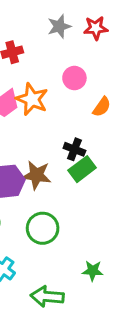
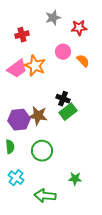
red star: (96, 28) -> (79, 28), moved
orange semicircle: (102, 107) -> (83, 61), moved, turned -80

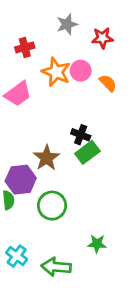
orange star: (35, 66) -> (56, 72), moved
brown star: (38, 116) -> (47, 158), turned 30
purple hexagon: (19, 120) -> (21, 180), moved
cyan cross: (16, 178) -> (17, 256), moved

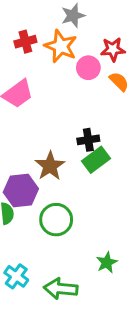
red star: (102, 38) -> (113, 49), moved
orange star: (56, 72) -> (61, 46), moved
black cross: (81, 135) -> (88, 140), turned -30
green star: (97, 244) -> (107, 263), turned -30

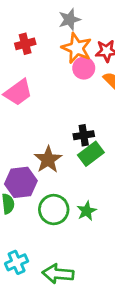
orange star: (61, 46) -> (77, 48), moved
green star: (107, 263) -> (87, 211), moved
cyan cross: (16, 276) -> (17, 262), turned 30

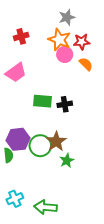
gray star: (69, 20) -> (67, 17), moved
green rectangle: (91, 154) -> (42, 101), moved, turned 42
brown star: (48, 160) -> (56, 141), moved
green circle: (54, 210) -> (40, 146), moved

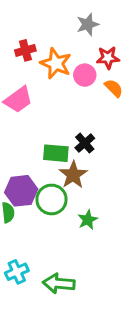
orange star: (59, 40) -> (56, 63), moved
green rectangle: (42, 101) -> (56, 153), moved
black cross: (65, 104) -> (85, 143), turned -32
brown star: (56, 141) -> (73, 175), moved

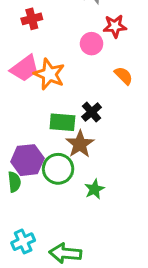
orange star: (56, 63) -> (49, 74), moved
orange semicircle: (114, 88) -> (124, 76), moved

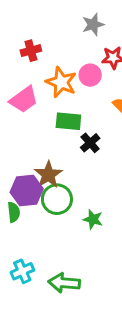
orange star: (49, 74) -> (61, 82), moved
green rectangle: (62, 122) -> (68, 121), moved
brown star: (80, 144) -> (48, 175), moved
green star: (94, 189) -> (93, 219), turned -30

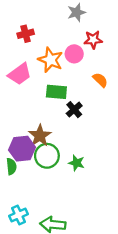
green star: (93, 219) -> (77, 163), moved

